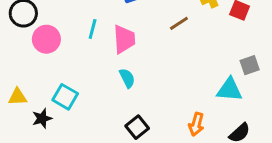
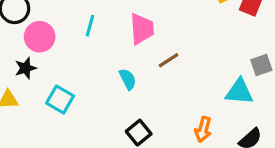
brown line: (179, 23) -> (169, 60), moved
pink trapezoid: (124, 39) -> (142, 29), moved
black star: (42, 118) -> (25, 68), moved

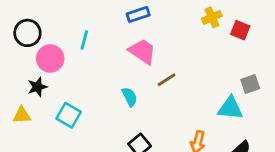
cyan line: (90, 26) -> (84, 40), moved
pink trapezoid: (142, 29) -> (142, 51), turned -52

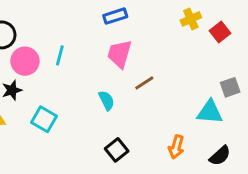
red square: (240, 30) -> (220, 32), turned 30
cyan line: (84, 40) -> (60, 55), moved
pink trapezoid: (142, 51) -> (120, 54), turned -108

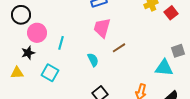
cyan line: (60, 55) -> (61, 43), moved

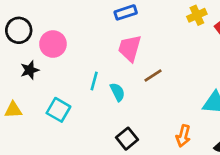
pink circle: (37, 33) -> (53, 44), moved
cyan line: (61, 43) -> (94, 81), moved
black star: (28, 53) -> (30, 70), moved

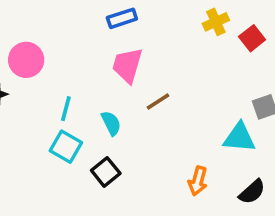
cyan line: (94, 81) -> (66, 109), moved
cyan square: (58, 110) -> (66, 147), moved
black square: (127, 139) -> (106, 172), moved

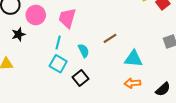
pink trapezoid: (127, 65) -> (67, 18), moved
cyan triangle: (239, 138) -> (133, 59), moved
orange arrow: (198, 181) -> (132, 83), turned 70

